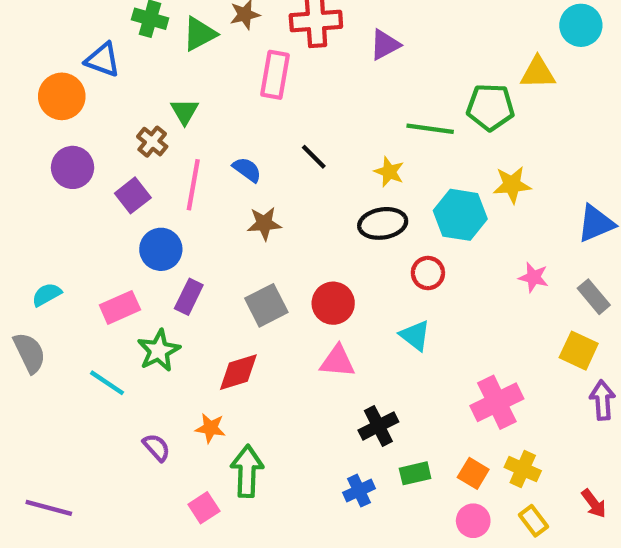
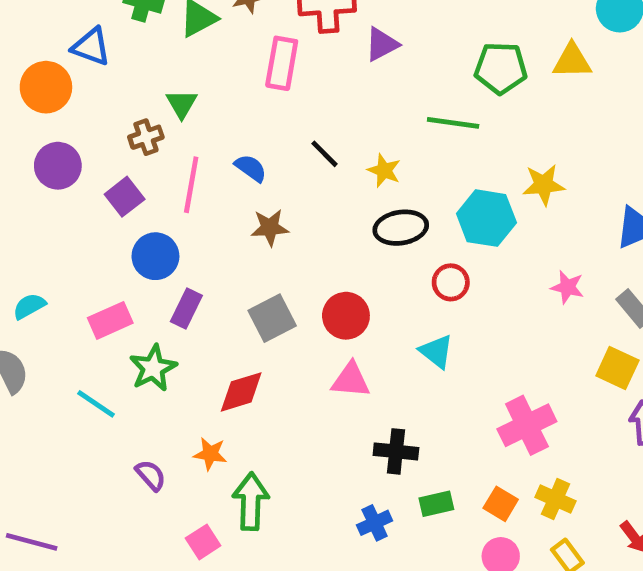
purple triangle: (385, 45) -> (382, 44), moved
green pentagon: (490, 107) -> (501, 68), moved
brown cross: (152, 142) -> (146, 137), turned 32
yellow star: (389, 172) -> (384, 170), moved
black cross: (378, 426) -> (396, 451), turned 33

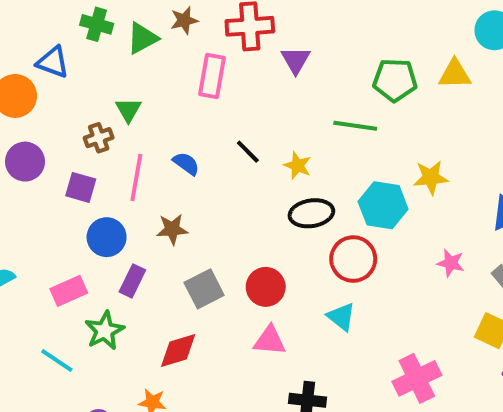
purple triangle: (382, 44) -> (296, 60), turned -32
purple square: (125, 197) -> (81, 187), turned -36
brown star: (270, 228) -> (172, 229), moved
red circle: (451, 282) -> (353, 259), size x1.5

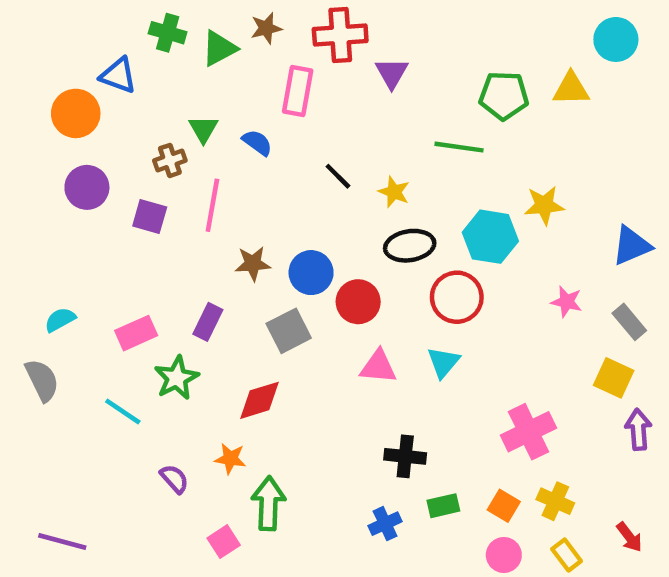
blue semicircle: (186, 164) -> (257, 143), moved
blue circle: (107, 237) -> (311, 273), moved
red circle: (266, 287) -> (358, 302), moved
cyan triangle: (341, 317) -> (443, 362), turned 32
pink triangle: (270, 341) -> (378, 367), moved

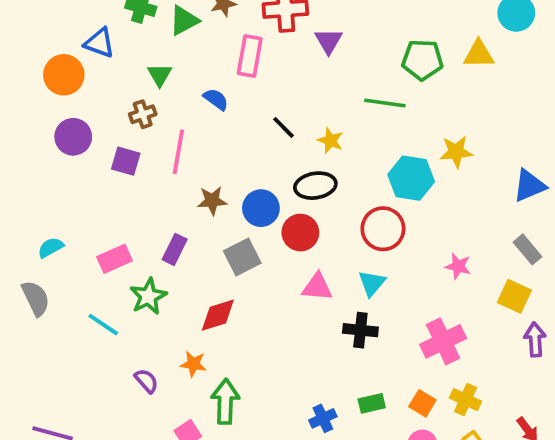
green triangle: (203, 129) -> (160, 75), moved
black ellipse: (410, 246) -> (315, 186), moved
pink star: (567, 302) -> (458, 266), moved
black cross: (405, 456) -> (360, 330), moved

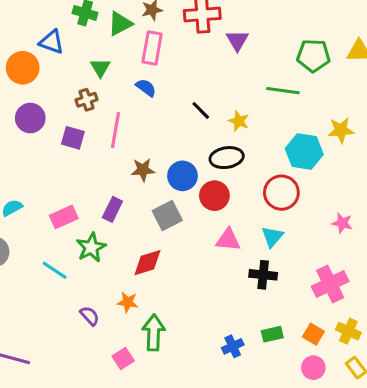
pink rectangle: (250, 56) -> (152, 48), moved

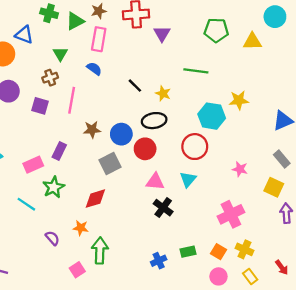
green pentagon: (313, 56) -> (216, 30), moved
purple rectangle: (112, 209) -> (59, 151), moved
black cross: (263, 275) -> (163, 208), moved, turned 30

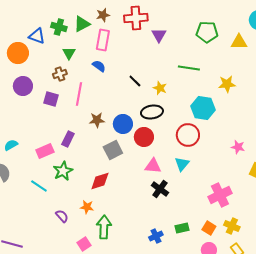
green cross: (49, 13) -> (59, 27), moved
yellow star: (239, 100) -> (227, 84), moved
pink star: (240, 169) -> (238, 147), moved

